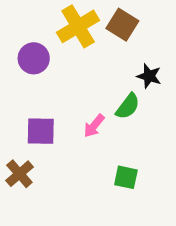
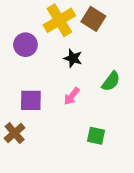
black star: (149, 76) -> (73, 58), moved
green semicircle: (128, 106) -> (111, 81), moved

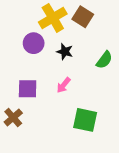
purple circle: (25, 45) -> (34, 43), moved
green semicircle: (111, 81) -> (104, 60), moved
green square: (96, 136) -> (85, 120), size x1.5

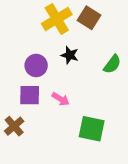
purple circle: (34, 43) -> (36, 65), moved
pink arrow: (64, 85) -> (61, 99), moved, turned -98

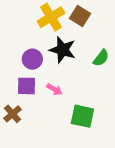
black star: (70, 55) -> (63, 50), size x1.6

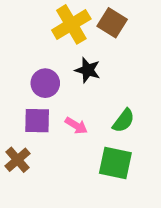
black star: (63, 50) -> (88, 70), size x0.7
green semicircle: (101, 58) -> (124, 121), moved

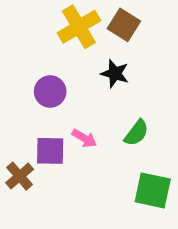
black star: (88, 70) -> (115, 74), moved
purple square: (37, 121) -> (50, 151), moved
green square: (115, 163) -> (153, 190), moved

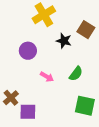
brown square: (124, 25) -> (86, 30), moved
purple square: (50, 151) -> (28, 112), moved

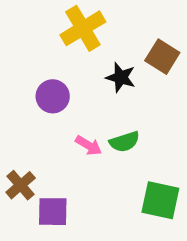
green semicircle: (76, 74) -> (124, 142), moved, turned 35

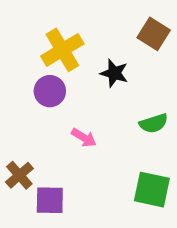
yellow cross: (83, 28) -> (62, 50), moved
brown square: (162, 57) -> (154, 34), moved
green semicircle: (124, 142) -> (154, 123), moved

